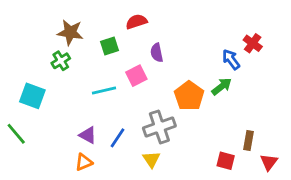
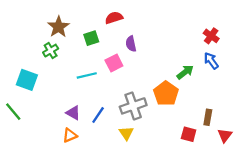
brown star: (70, 32) -> (58, 27), turned 30
blue arrow: (231, 59) -> (211, 61), moved
orange pentagon: (189, 96) -> (166, 94), moved

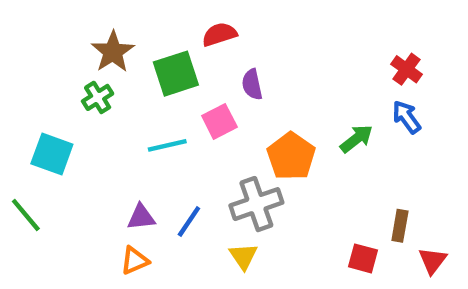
green square: (91, 38) -> (176, 74), size x1.5
orange pentagon: (166, 94) -> (291, 156), moved
purple triangle: (73, 113) -> (141, 217), turned -35

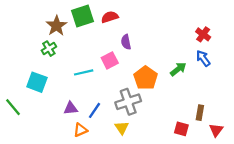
green square: (176, 74) -> (83, 16), moved
cyan square: (52, 154) -> (37, 82), moved
orange triangle: (135, 261) -> (80, 130), moved

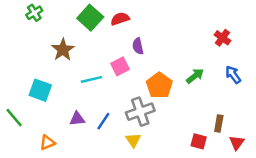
green square: (83, 16) -> (90, 18), turned -30
brown star: (56, 26) -> (63, 50), moved
green cross: (49, 49) -> (34, 13), moved
blue arrow: (203, 58) -> (233, 75), moved
orange triangle: (80, 130) -> (47, 143), moved

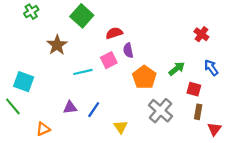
red semicircle: (120, 19) -> (114, 33), moved
purple semicircle: (138, 46) -> (128, 50), moved
cyan square: (40, 90) -> (24, 82), moved
gray cross: (140, 112) -> (160, 111), moved, turned -30
red square: (199, 141) -> (194, 89), moved

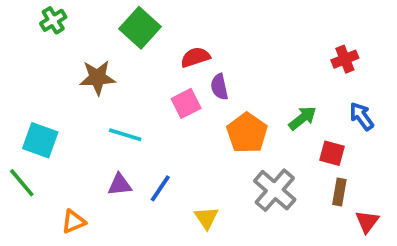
red cross: (201, 34) -> (345, 59), turned 32
brown star: (57, 45) -> (97, 78), turned 30
cyan line: (83, 72) -> (125, 135), moved, turned 30

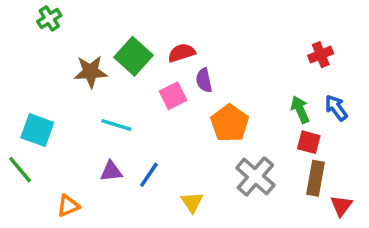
green square: (140, 28) -> (133, 56), moved
green arrow: (302, 118) -> (300, 109), moved, turned -76
brown rectangle: (339, 192) -> (316, 178), size x1.4

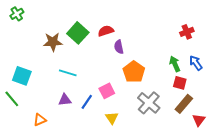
green cross: (49, 18) -> (17, 14), moved
pink square: (173, 96) -> (107, 91), moved
brown rectangle: (316, 178) -> (184, 104), turned 30

